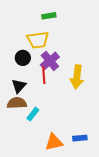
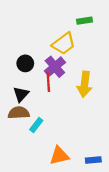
green rectangle: (49, 16) -> (85, 21), moved
yellow trapezoid: (38, 40) -> (64, 44), moved, turned -30
blue rectangle: (80, 138) -> (93, 160), moved

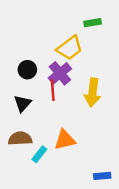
brown semicircle: (19, 113) -> (20, 138), moved
cyan rectangle: (36, 125) -> (39, 154), moved
orange triangle: (59, 156) -> (65, 140), moved

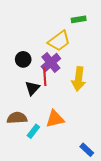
black triangle: (23, 103) -> (32, 88), moved
blue rectangle: (102, 176) -> (87, 150), turned 48

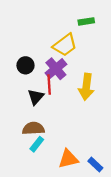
brown semicircle: (17, 118) -> (33, 128), moved
orange triangle: (55, 119) -> (68, 159), moved

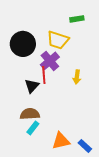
yellow trapezoid: (65, 45) -> (58, 40), turned 55
black circle: (25, 65) -> (23, 44), moved, size x1.6
yellow arrow: (86, 87) -> (77, 77), size x0.6

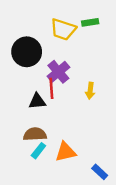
yellow trapezoid: (58, 40) -> (63, 29), moved
black triangle: (32, 86) -> (37, 101), turned 42
orange triangle: (61, 141) -> (66, 152), moved

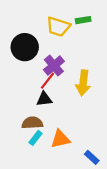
red line: (51, 88) -> (47, 81), turned 42
yellow arrow: (90, 91) -> (83, 83), size x1.6
black triangle: (37, 101) -> (44, 99), moved

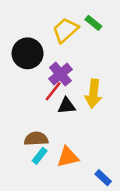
green rectangle: (83, 20) -> (93, 23), turned 48
yellow trapezoid: (58, 27) -> (65, 30), turned 120
black triangle: (44, 99) -> (67, 106), moved

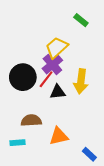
yellow trapezoid: (65, 30) -> (57, 48), moved
black circle: (28, 53) -> (23, 77), moved
cyan rectangle: (40, 156) -> (18, 143), moved, turned 48

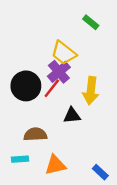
yellow trapezoid: (57, 48) -> (64, 53), turned -100
black triangle: (58, 92) -> (72, 115), moved
orange triangle: (59, 136) -> (55, 165), moved

